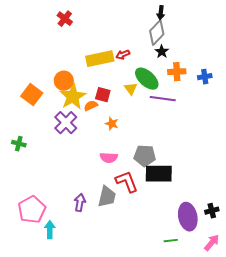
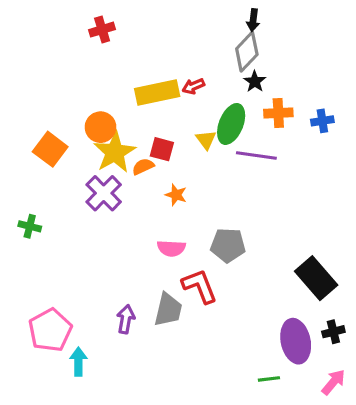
red cross: (65, 19) -> (102, 30), turned 35
green ellipse: (147, 79) -> (231, 124), turned 70
black rectangle: (159, 174) -> (316, 278), moved, turned 48

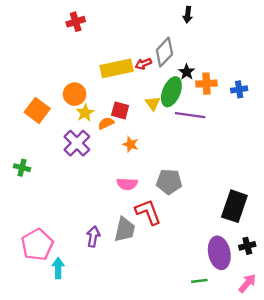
gray diamond: (247, 52) -> (164, 52), moved
black star: (255, 82) -> (187, 72), moved
yellow star: (115, 152) -> (85, 113), size x0.6
black rectangle: (316, 278) -> (234, 206), turned 60

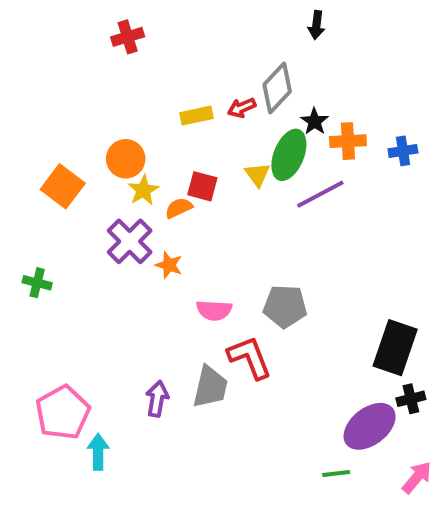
yellow rectangle: (117, 68) -> (196, 116), size x0.6
purple line: (190, 115) -> (320, 194), turned -36
orange star: (131, 144) -> (169, 265), moved
black cross: (247, 246) -> (411, 399), moved
purple ellipse: (219, 253) -> (370, 426), turned 64

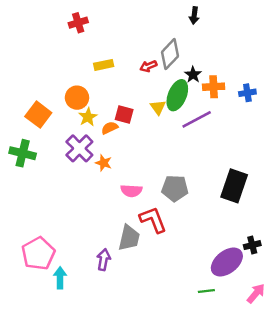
yellow rectangle: (196, 116) -> (104, 65), moved
green cross: (37, 283) -> (23, 153), moved, size x1.5
black rectangle: (395, 348) -> (234, 186), moved
purple arrow: (157, 399) -> (104, 260), moved

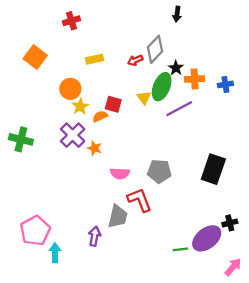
orange square: (38, 115) -> (35, 57), moved
green line: (206, 291) -> (180, 249), moved

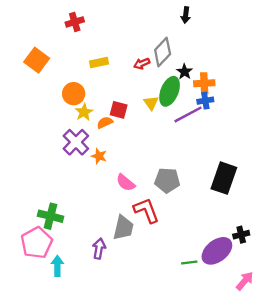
blue cross: (225, 84) -> (205, 101), moved
green cross: (21, 139) -> (50, 216), moved
pink semicircle: (120, 174) -> (126, 183), turned 36

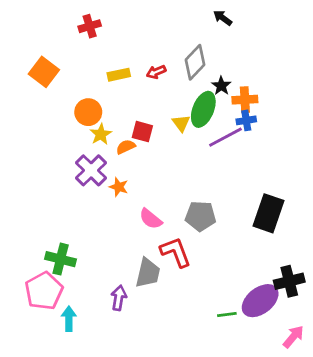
black arrow: (186, 15) -> (223, 18), turned 119
red arrow: (142, 64) -> (156, 72), moved
black cross: (241, 235) -> (289, 281), size x1.5

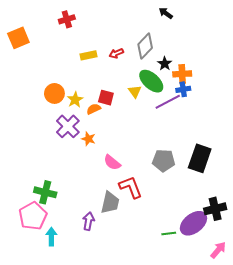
orange square: (44, 72) -> (18, 38), moved, turned 30
green ellipse: (203, 109) -> (151, 81), turned -70
orange circle: (88, 112) -> (54, 93), moved
gray pentagon: (201, 216) -> (164, 160), moved

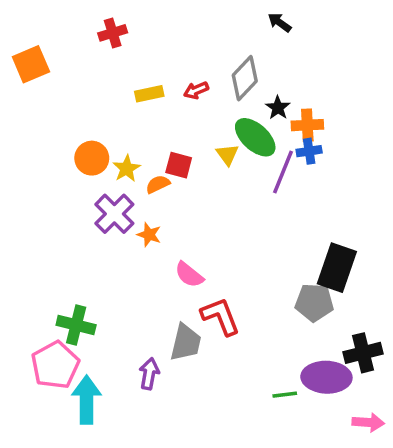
purple line: (168, 102) -> (283, 172), turned -40
gray pentagon: (164, 160) -> (314, 302), moved
purple ellipse: (193, 223) -> (326, 377), turned 40
cyan arrow: (51, 237) -> (87, 400), size x1.5
pink arrow: (218, 250) -> (368, 422), turned 54

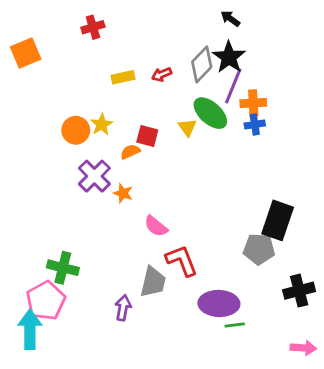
black star: (278, 108) -> (229, 57), moved, size x1.6
yellow star: (127, 169) -> (102, 125), moved
purple line: (283, 172) -> (233, 86), moved
purple ellipse: (326, 377) -> (219, 303), moved
cyan arrow: (87, 400) -> (30, 329), moved

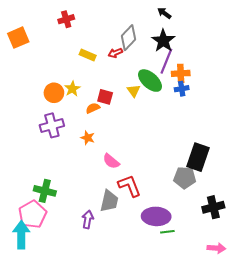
gray diamond: (202, 64) -> (129, 38), moved
yellow rectangle: (123, 77) -> (88, 55), turned 35
purple cross: (94, 176) -> (52, 125), moved, turned 30

